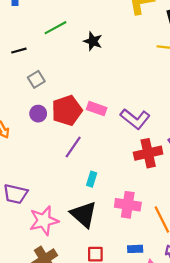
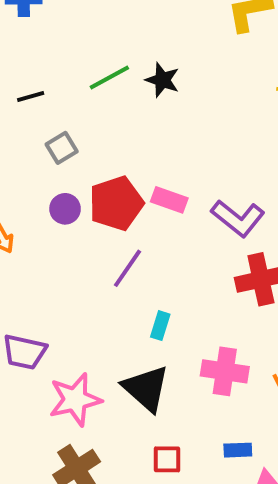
green line: (55, 28) -> (109, 78), moved

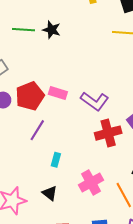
green line: (109, 78) -> (23, 30), turned 35
pink cross: (225, 371) -> (91, 183), turned -35
black triangle: (146, 388) -> (50, 193), size x0.6

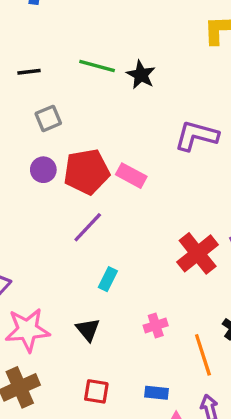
purple L-shape: (95, 101) -> (196, 136), moved, turned 148
red cross: (108, 133) -> (198, 253), turned -35
pink cross: (91, 183) -> (156, 325), size x0.6

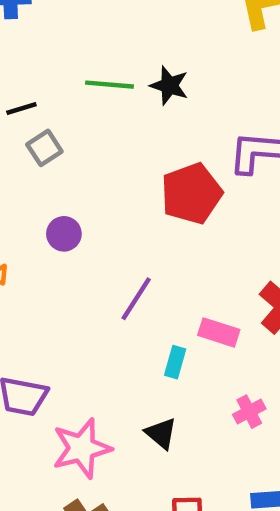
gray square: (48, 118) -> (44, 148), moved
red pentagon: (87, 172) -> (192, 194), moved
pink rectangle: (131, 176) -> (219, 332), moved

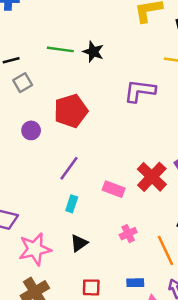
red pentagon: (192, 194) -> (71, 111), moved
cyan rectangle: (175, 362) -> (72, 204), moved
black triangle: (161, 433) -> (79, 243), turned 42

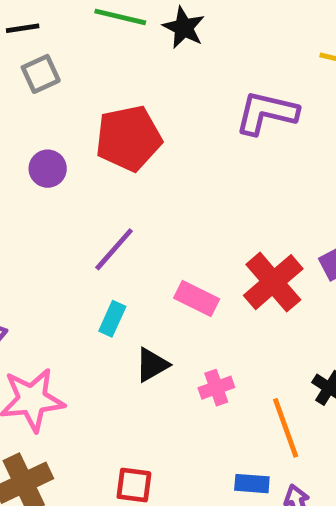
black triangle: (79, 243) -> (152, 365), moved
blue rectangle: (135, 283) -> (252, 484), moved

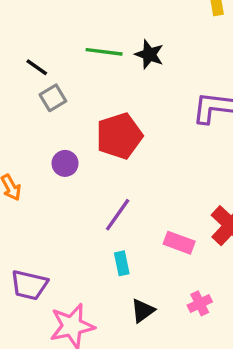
black line: (23, 28) -> (37, 67), turned 50
cyan rectangle: (112, 319) -> (122, 263), turned -30
black triangle: (152, 365) -> (143, 311), moved

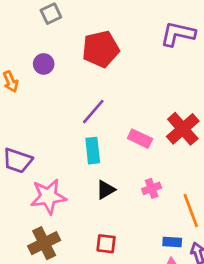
purple circle: (65, 163) -> (44, 64), moved
cyan rectangle: (122, 263) -> (93, 151), size x1.4

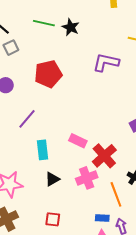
purple line: (93, 112) -> (27, 119), moved
red cross: (183, 129) -> (104, 156), moved
pink cross: (152, 188) -> (87, 178), size x1.5

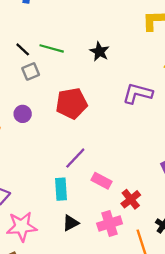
green line: (44, 23) -> (52, 48), moved
purple line: (27, 119) -> (75, 158), moved
red cross: (104, 156) -> (131, 199), size x0.7

